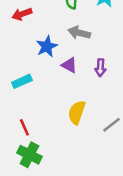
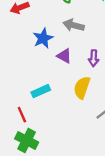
cyan rectangle: (22, 81) -> (41, 91), moved
yellow semicircle: (77, 112) -> (82, 88), moved

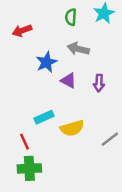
yellow semicircle: (82, 88) -> (72, 128), moved, turned -125
green cross: (27, 140) -> (29, 168), turned -30

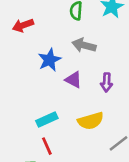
yellow semicircle: (72, 128) -> (91, 121), moved
red line: (24, 142) -> (47, 146), moved

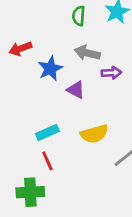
red arrow: (23, 25) -> (20, 49), moved
purple arrow: (107, 82) -> (111, 73), moved, turned -96

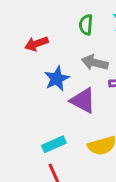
red arrow: (20, 49) -> (36, 44), moved
purple triangle: (76, 90) -> (83, 100), size x1.4

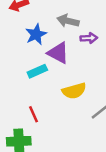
cyan rectangle: (54, 144) -> (37, 71), moved

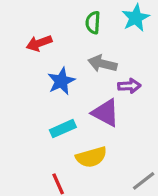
purple triangle: (58, 53) -> (106, 113), moved
yellow semicircle: (74, 91) -> (91, 157), moved

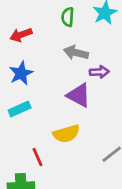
blue star: (61, 81) -> (21, 73), moved
cyan rectangle: (63, 129) -> (20, 109), moved

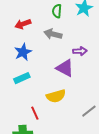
gray arrow: (76, 53) -> (53, 34), moved

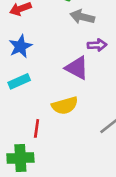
gray arrow: (53, 34) -> (82, 17), moved
red line: (35, 113) -> (37, 128), turned 32

